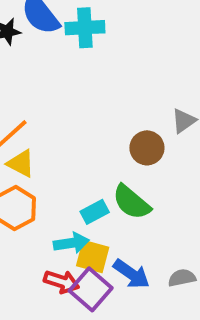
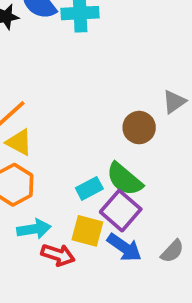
cyan arrow: (71, 243) -> (34, 229), moved
gray semicircle: (182, 278) -> (172, 251), turned 145
purple square: (91, 289) -> (121, 211), moved

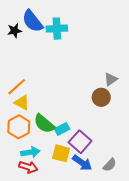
brown circle: (139, 128) -> (101, 97), moved
green semicircle: (124, 179) -> (44, 124), moved
red arrow: (58, 255) -> (28, 167), moved

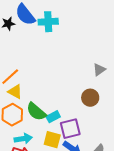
brown circle: (101, 97) -> (90, 98), moved
purple square: (80, 142) -> (70, 129), turned 35

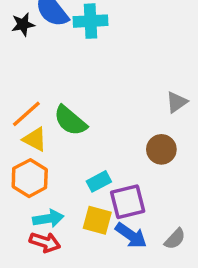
green semicircle: (36, 112) -> (70, 121), moved

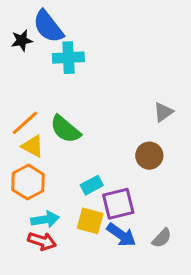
cyan cross: (90, 21) -> (68, 58), moved

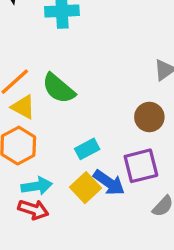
purple square: (118, 204) -> (141, 166), moved
yellow square: (90, 221) -> (85, 188), turned 32
blue arrow: (121, 235) -> (109, 183), moved

